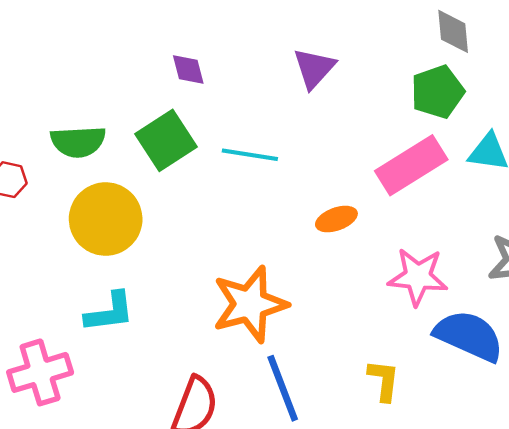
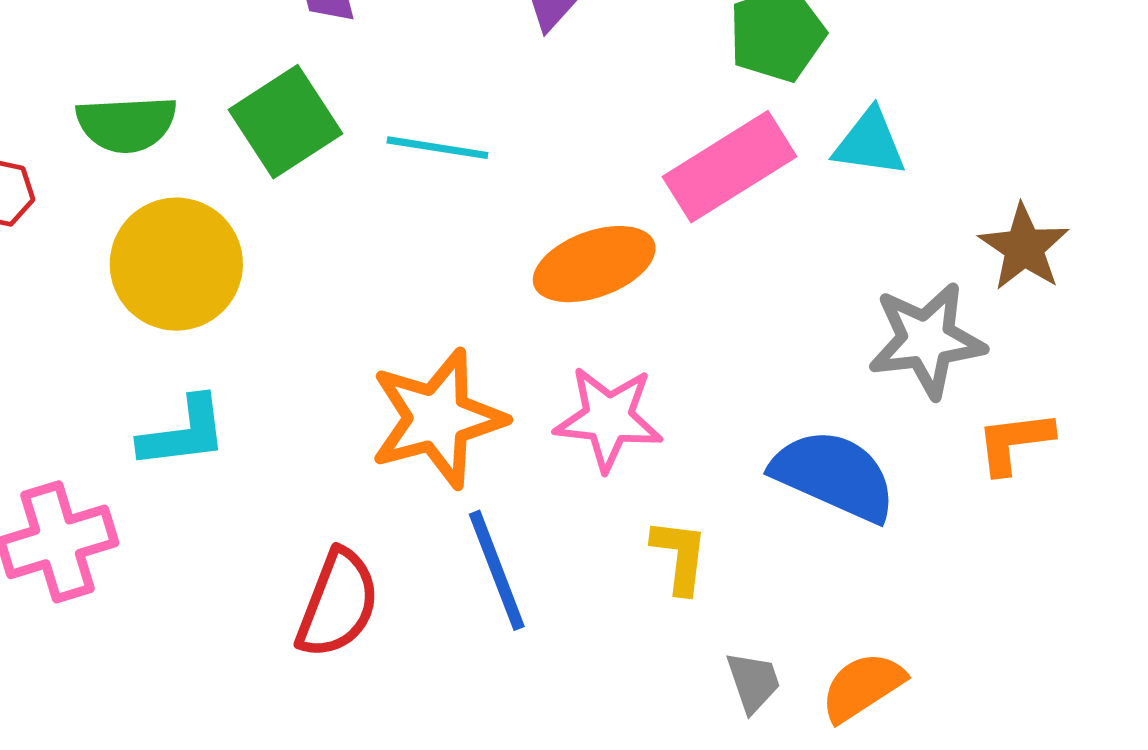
orange ellipse: (336, 219) -> (594, 264), size x1.6
pink star: (418, 277) -> (608, 418), moved

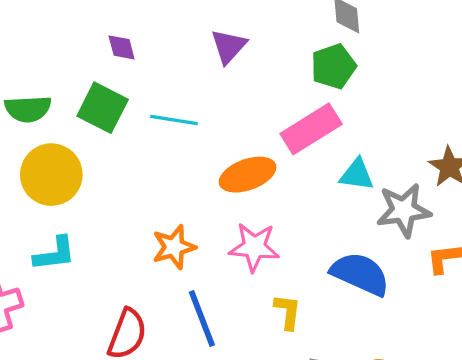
green square: (286, 122) -> (103, 108), turned -30
cyan triangle: (870, 143) -> (357, 175), moved
orange star: (437, 418) -> (174, 247), size x0.7

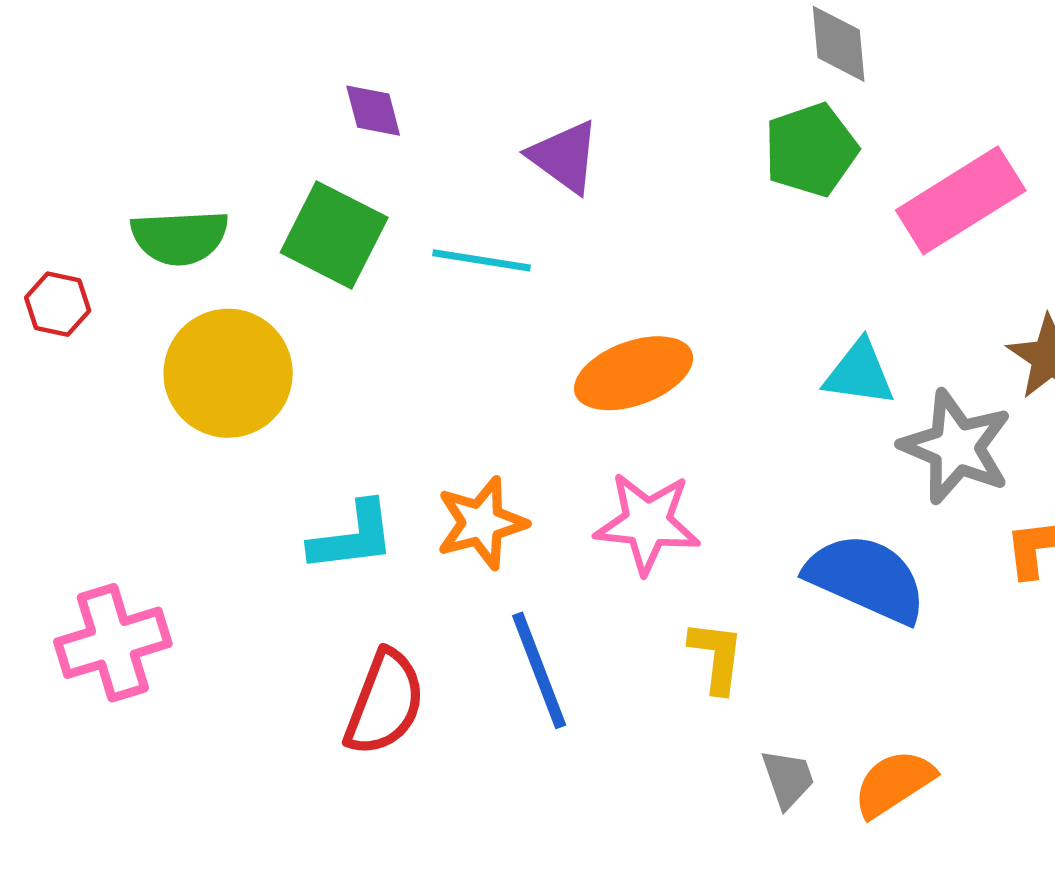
purple triangle: (229, 46) -> (564, 157), moved, turned -36
pink rectangle: (311, 129) -> (961, 200), moved
gray star: (404, 210) -> (956, 447), turned 30
cyan L-shape: (55, 254) -> (352, 537), moved

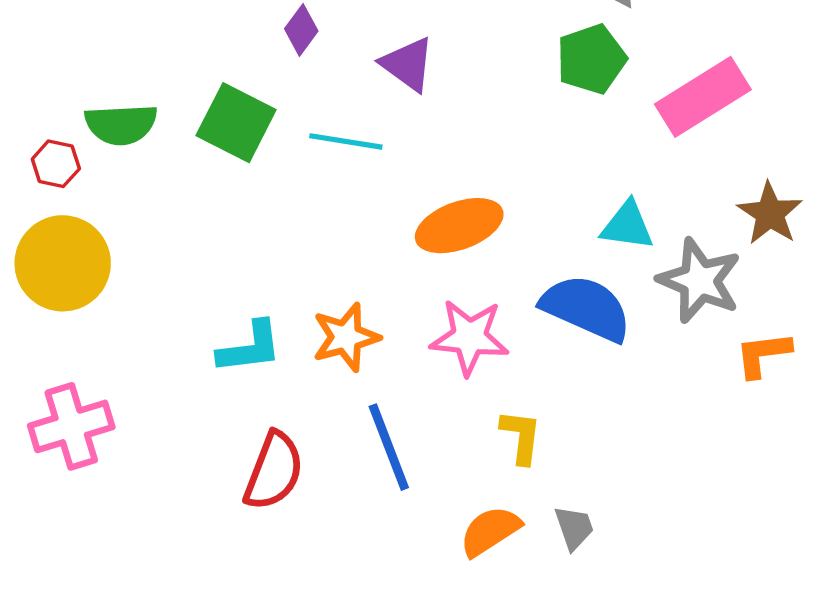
purple diamond: (373, 111) -> (301, 30), moved, turned 51
red hexagon: (58, 304) -> (56, 164), moved
yellow circle: (228, 373) -> (63, 263), moved
blue semicircle: (866, 578) -> (586, 308), moved
orange semicircle: (894, 783) -> (490, 531), moved

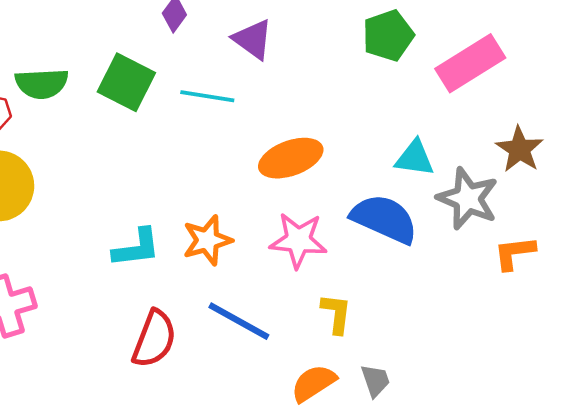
blue line: (389, 447) -> (239, 321), turned -40

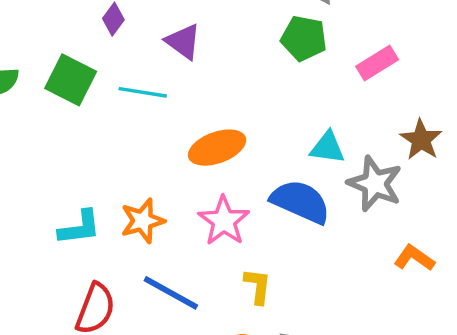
green pentagon: (388, 35) -> (304, 38), turned 30
pink rectangle: (470, 63) -> (377, 63), size x0.7
pink star: (298, 240) -> (224, 221), turned 30
orange L-shape: (515, 253) -> (414, 258), moved, turned 42

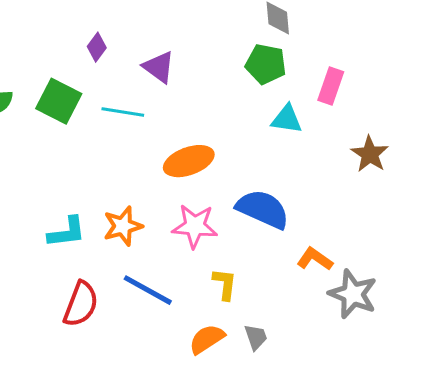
pink rectangle: (377, 63) -> (331, 86), turned -39
cyan triangle: (328, 148) -> (287, 119), moved
gray star: (375, 184) -> (353, 294), moved
pink star: (224, 221) -> (195, 226), turned -30
orange L-shape: (414, 258) -> (315, 259), moved

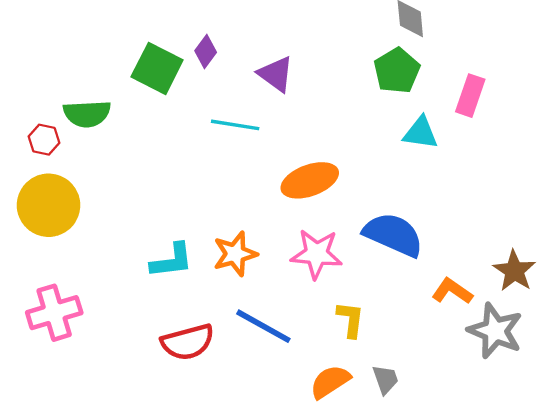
green pentagon: (266, 64) -> (397, 71), turned 30
green square: (59, 101) -> (157, 68), moved
brown star: (370, 154) -> (514, 271), moved
red semicircle: (81, 304) -> (188, 342), turned 54

